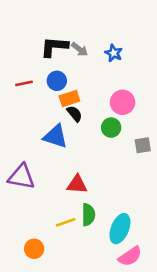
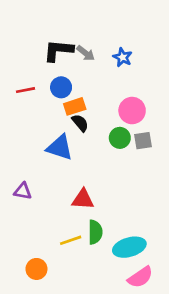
gray square: (143, 145) -> (143, 141), moved
purple triangle: (21, 177) -> (23, 191), size x0.6
cyan ellipse: (120, 229) -> (129, 247), turned 52

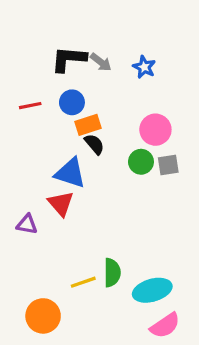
red triangle: (83, 199) -> (61, 204), moved, turned 45
orange circle: (36, 269) -> (43, 316), size x1.4

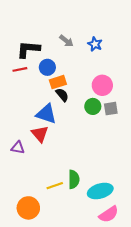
black L-shape: (69, 59) -> (28, 49), moved

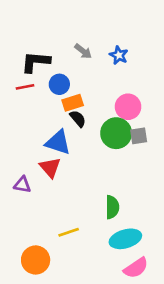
green circle: (93, 106) -> (116, 133), size x1.5
green semicircle: (74, 179) -> (112, 207), moved

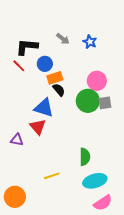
red line: (25, 87) -> (19, 66), turned 56
orange circle: (36, 260) -> (15, 197), moved

